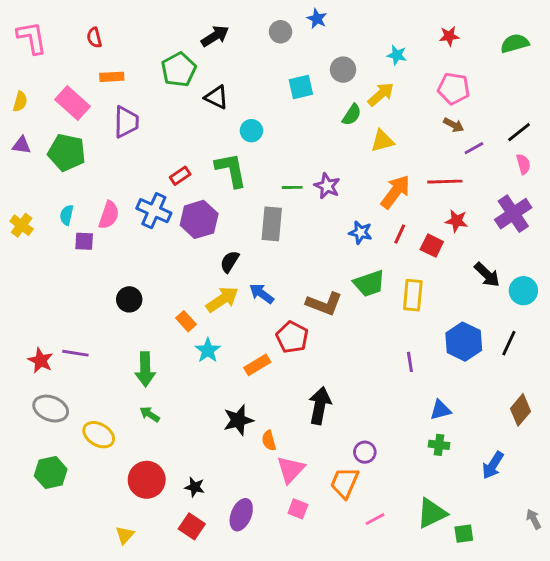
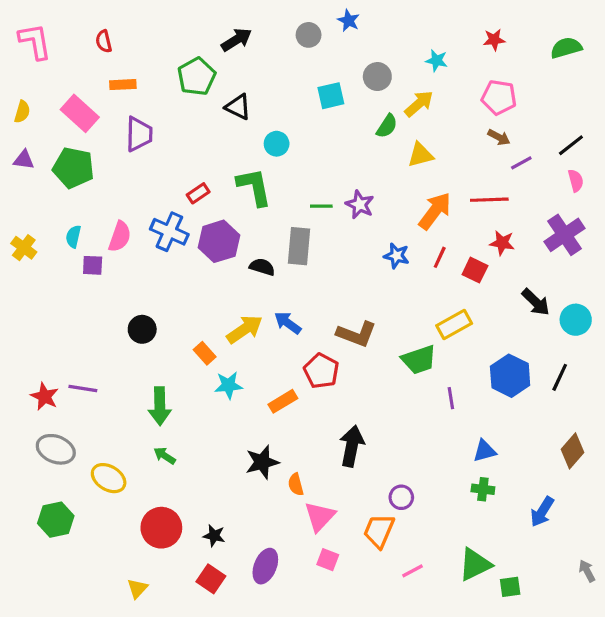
black semicircle: (230, 262) -> (262, 267), moved, turned 75
green trapezoid: (369, 283) -> (419, 360), moved
yellow rectangle: (413, 295) -> (454, 324), turned 56
cyan star: (208, 350) -> (229, 385), turned 30

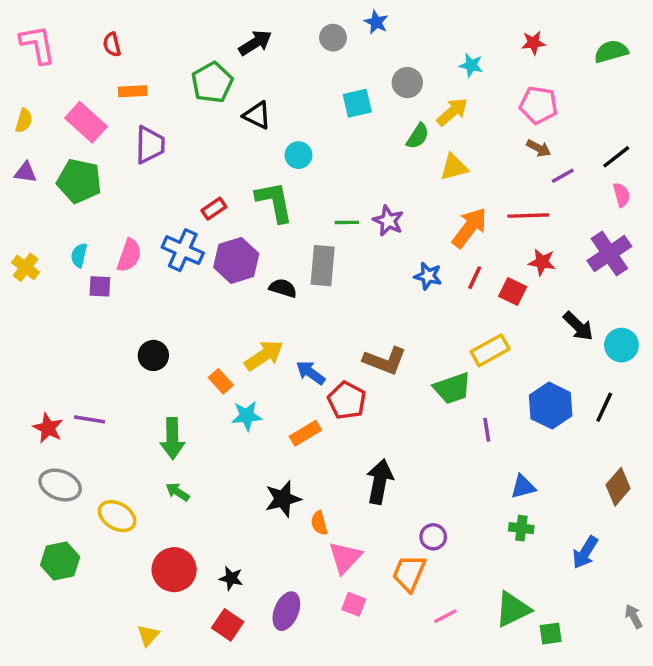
blue arrow: (288, 323) -> (311, 373), moved

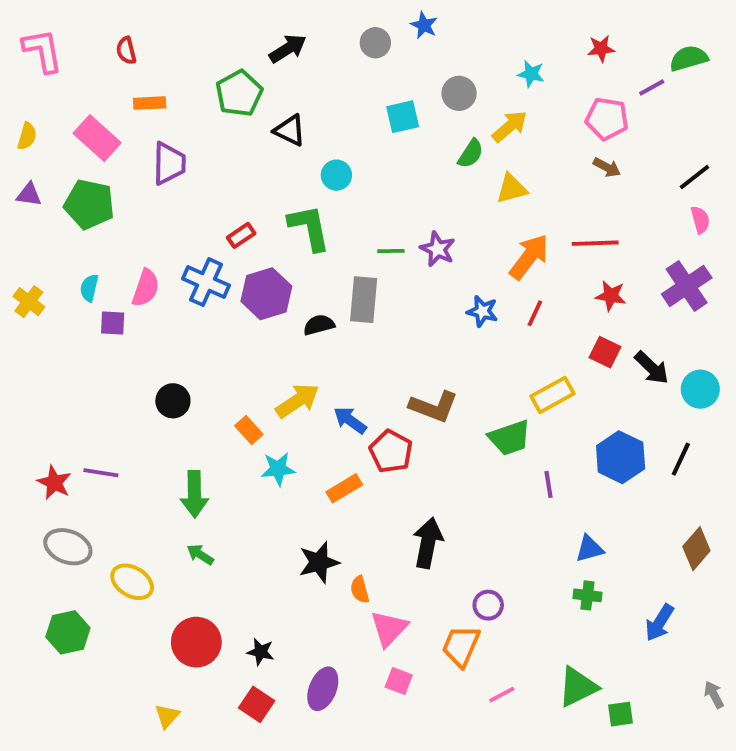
purple line: (563, 176) -> (652, 88), moved
black semicircle: (283, 288) -> (319, 325), turned -32
red square: (513, 292) -> (605, 352), moved

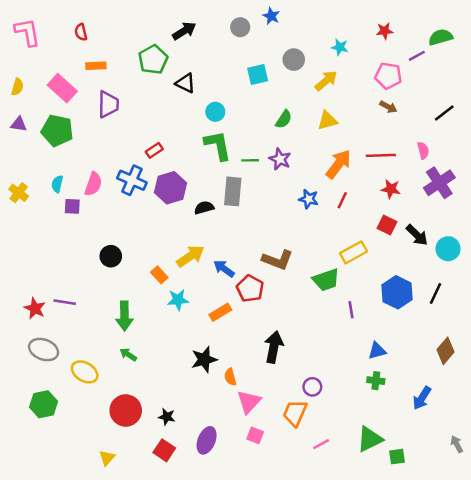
green semicircle: (471, 154) -> (284, 119), moved
pink semicircle: (700, 220) -> (423, 150), moved
green L-shape: (309, 228) -> (218, 145), moved

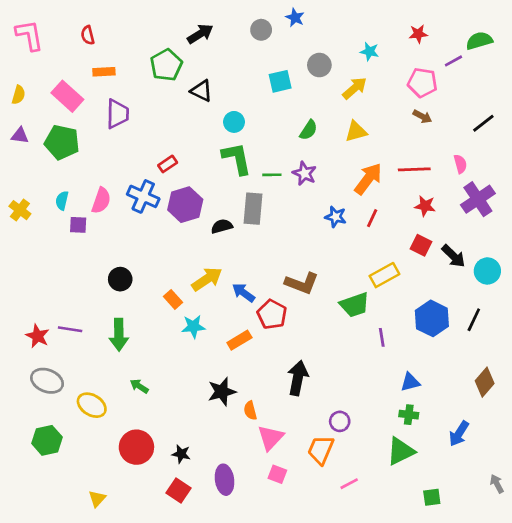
green arrow: (124, 316) -> (119, 335), moved
green triangle: (370, 439) -> (401, 451), moved
purple ellipse: (207, 440) -> (225, 480), turned -30
yellow triangle: (107, 458) -> (97, 499), moved

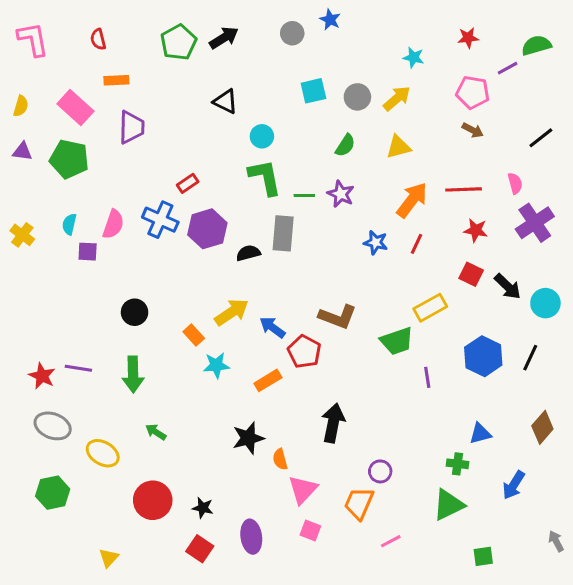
green pentagon: (166, 65) -> (178, 42), moved
gray circle: (319, 65) -> (357, 97), moved
blue triangle: (410, 382) -> (480, 434), moved

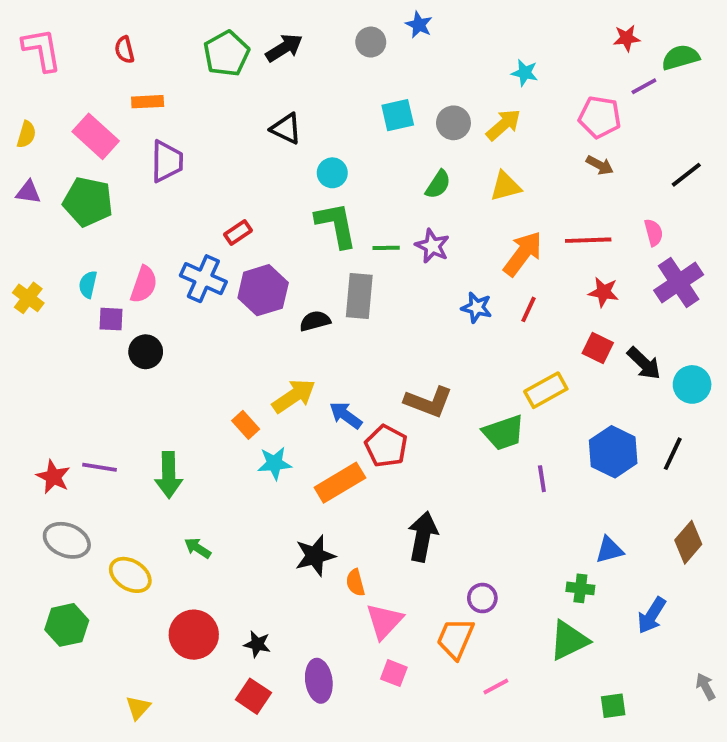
red star: (468, 38) -> (627, 38), moved
black circle: (135, 312) -> (146, 352), moved
orange rectangle: (268, 380) -> (340, 483), size x1.4

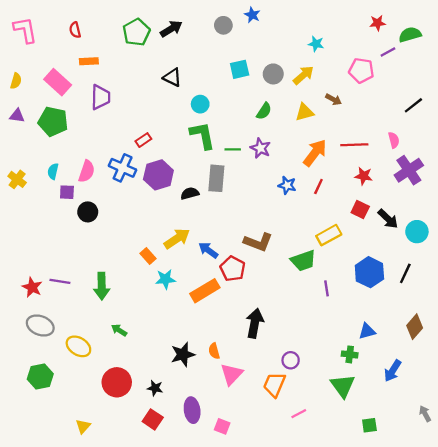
brown arrow: (600, 165) -> (333, 99), moved
black star: (315, 556) -> (183, 354), moved
green triangle: (569, 640) -> (343, 386), turned -40
pink square: (394, 673) -> (222, 426), moved

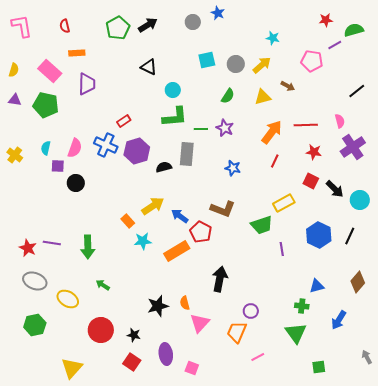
green L-shape: (203, 135) -> (175, 117), turned 96
blue star: (287, 185) -> (233, 168), moved
yellow triangle: (83, 426) -> (72, 368), size x1.6

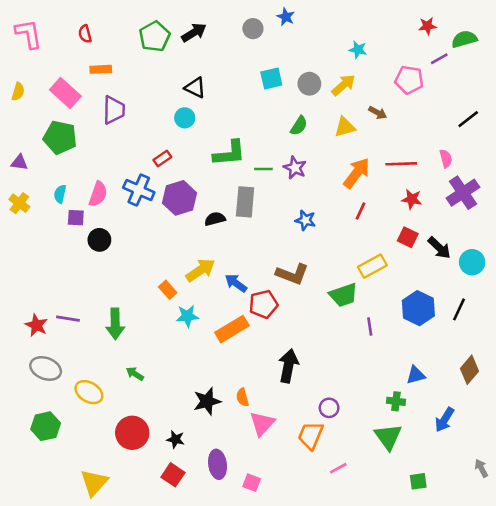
cyan circle: (173, 90) -> (185, 118), moved
purple triangle: (15, 100) -> (19, 162), moved
red pentagon: (201, 232) -> (263, 304), turned 30

